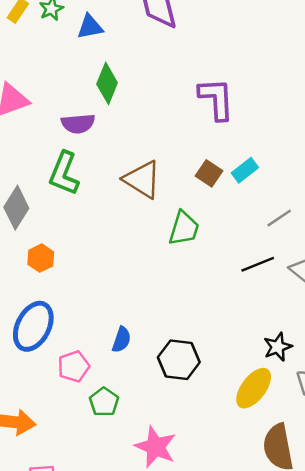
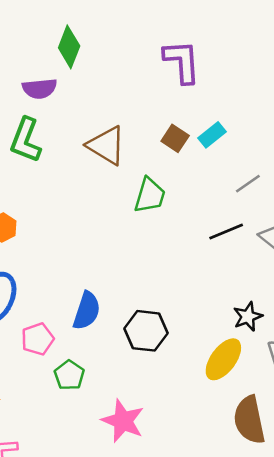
blue semicircle: (121, 340) -> (87, 311), size x1.4

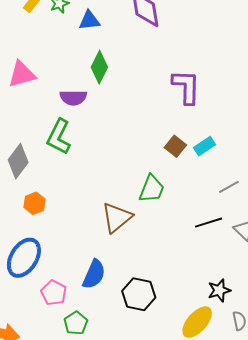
brown triangle: (106, 145) -> (117, 218), moved, turned 44
pink pentagon: (38, 339) -> (54, 293), turned -30

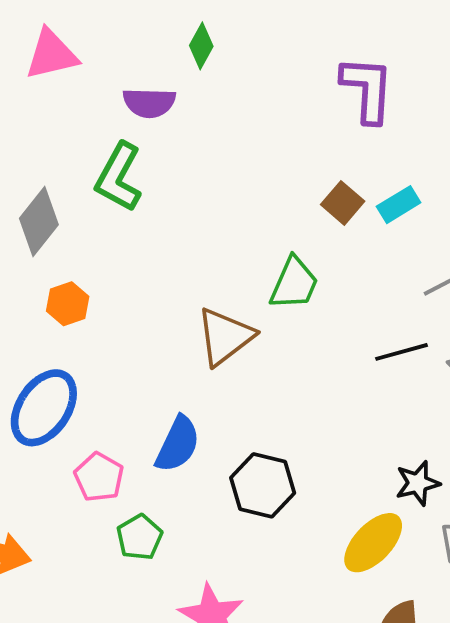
green diamond: (99, 67) -> (201, 46), size x0.7

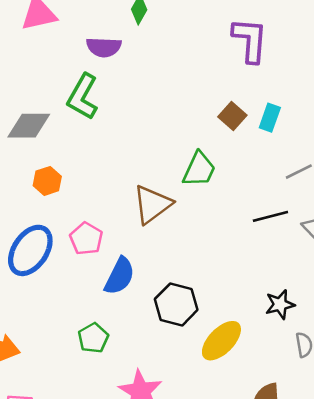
cyan rectangle: (399, 205) -> (270, 118), turned -40
gray diamond: (39, 222) -> (29, 126), turned 51
pink pentagon: (99, 477) -> (86, 239), moved
yellow ellipse: (373, 543) -> (221, 341), moved

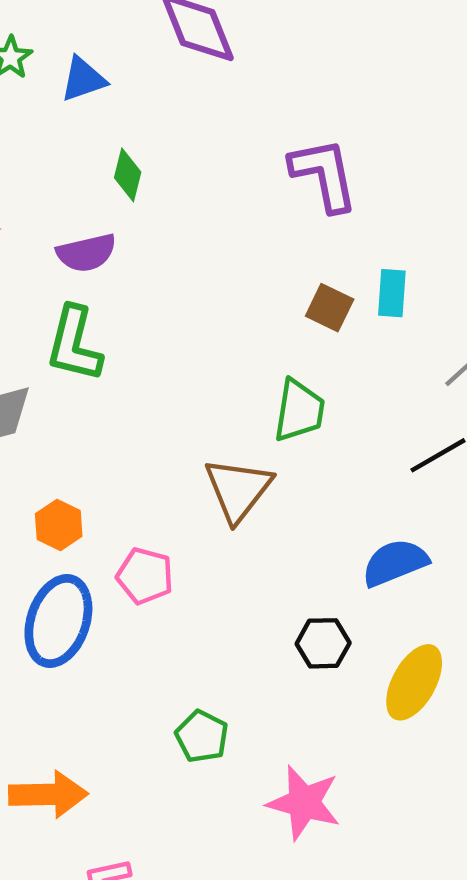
orange hexagon: (47, 181) -> (59, 525), moved
blue semicircle: (120, 276) -> (395, 563), moved, turned -123
black hexagon: (176, 304) -> (323, 643), size x0.7

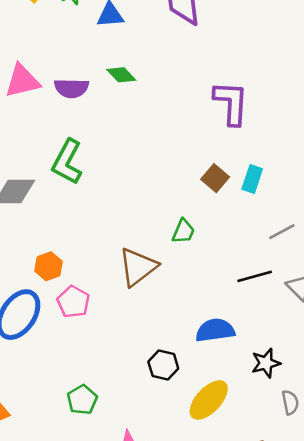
green diamond: (128, 175) -> (121, 75), turned -72
purple semicircle: (86, 253) -> (71, 88), moved
green trapezoid: (299, 411) -> (183, 231), size x0.7
orange hexagon: (59, 525) -> (49, 266), moved

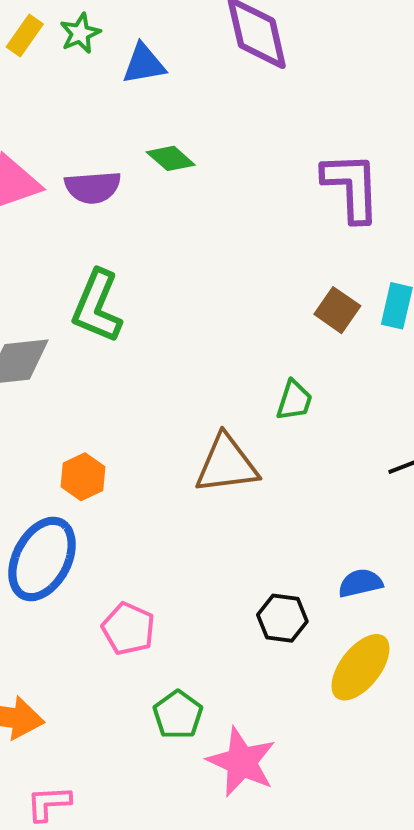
brown triangle: (138, 267) -> (227, 464), turned 36
pink pentagon: (73, 302) -> (128, 629), moved
blue semicircle: (215, 330) -> (360, 583), moved, size x0.7
green pentagon: (82, 400) -> (178, 715), moved

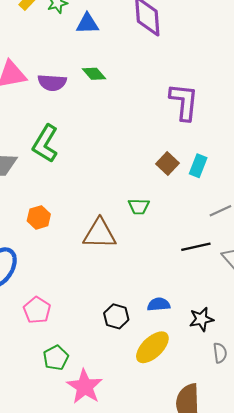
green trapezoid: (294, 400) -> (139, 206), turned 65
orange hexagon: (83, 477) -> (39, 217), moved

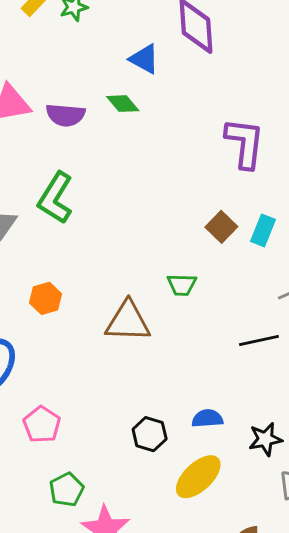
blue triangle: (87, 24) -> (144, 59), moved, turned 30

